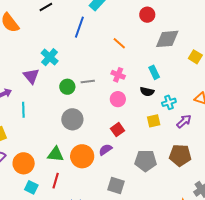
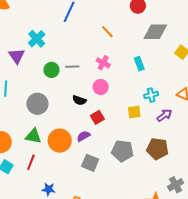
black semicircle: (147, 92) -> (79, 100), moved
gray circle: (72, 119) -> (37, 104), moved
gray square: (116, 185) -> (90, 163), moved

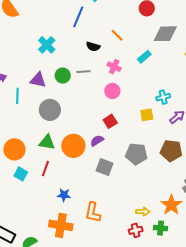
purple triangle: (17, 56) -> (38, 80), moved, turned -42
cyan rectangle: (139, 64) -> (144, 57), moved, turned 72
black semicircle: (79, 100) -> (93, 47), moved

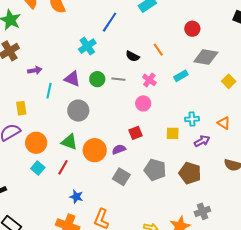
blue line: (78, 17) -> (110, 22), moved

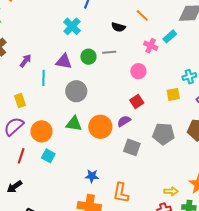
purple arrow: (35, 70) -> (26, 61), turned -32
pink cross: (149, 80) -> (151, 46), moved
red line: (63, 167) -> (21, 156), moved

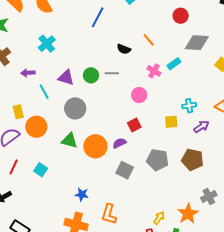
cyan cross: (72, 26) -> (47, 44), moved
purple arrow: (26, 61) -> (28, 73), turned -136
cyan line: (44, 78) -> (44, 92), turned -35
orange circle: (42, 131) -> (36, 127), moved
yellow arrow: (171, 191) -> (159, 218), turned -64

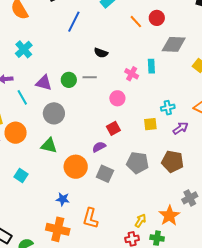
orange line: (149, 40) -> (136, 22), moved
cyan rectangle: (174, 64) -> (151, 66), turned -56
orange circle: (95, 146) -> (76, 167), moved

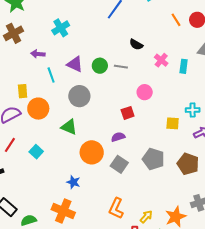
pink cross: (132, 74) -> (161, 60), moved
red square: (113, 128) -> (128, 113), moved
orange L-shape: (90, 218) -> (116, 208), moved

